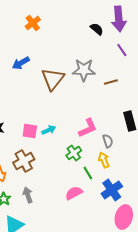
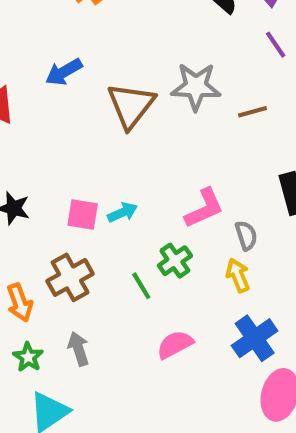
green line: (88, 173) -> (141, 286), moved

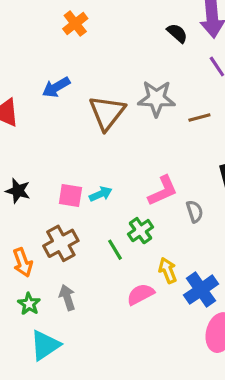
yellow arrow: (238, 275) -> (168, 270), moved

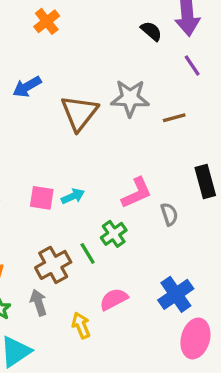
brown cross: (61, 243) -> (53, 265), moved
yellow arrow: (168, 270) -> (81, 325), moved

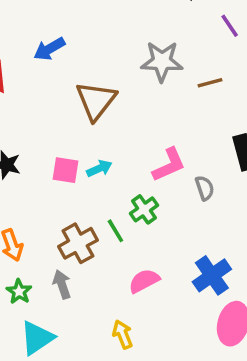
brown triangle: (79, 113) -> (96, 101), moved
yellow arrow: (81, 325) -> (123, 334), moved

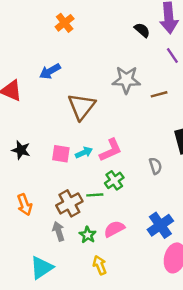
pink L-shape: (169, 165) -> (111, 150), moved
green line: (115, 231) -> (95, 195), turned -63
green star: (19, 292) -> (88, 235), moved

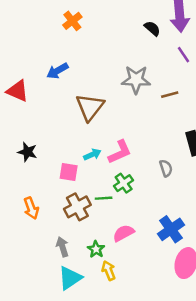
pink square: (61, 154) -> (69, 172), moved
gray arrow: (58, 231) -> (62, 247), moved
green star: (88, 235) -> (96, 249), moved
cyan triangle: (42, 268) -> (70, 278), moved

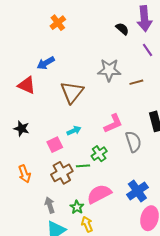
red triangle: (17, 91) -> (27, 85), moved
pink L-shape: (120, 152) -> (113, 123), moved
gray semicircle: (166, 168) -> (133, 142), size x1.5
pink square: (69, 172) -> (55, 145), turned -35
pink semicircle: (124, 233) -> (99, 194), size x1.4

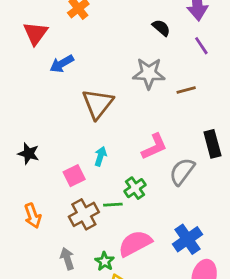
black semicircle: (122, 29) -> (161, 28), moved
red triangle: (27, 85) -> (35, 33), moved, turned 42
cyan arrow: (74, 131) -> (100, 156), turned -48
gray semicircle: (133, 142) -> (182, 172), turned -125

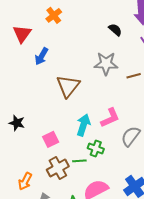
blue arrow: (62, 64) -> (41, 56), turned -30
cyan arrow: (100, 156) -> (83, 125), moved, size x1.5
green cross: (135, 188) -> (96, 149), turned -35
orange arrow: (33, 216) -> (25, 181), moved, turned 48

